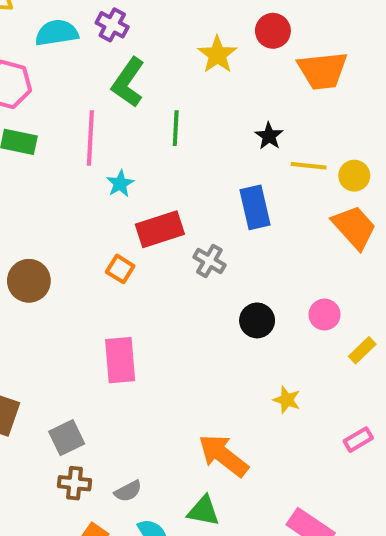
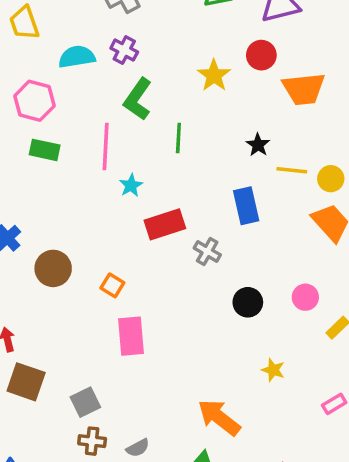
orange square: (120, 269) -> (112, 285), moved

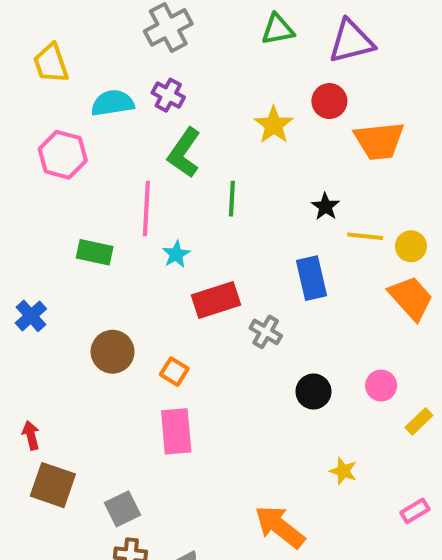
green rectangle: (45, 150) -> (95, 252), moved
brown circle: (53, 268) -> (113, 352), moved
orange square: (112, 285) -> (174, 372), moved

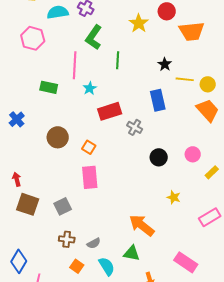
gray square: (122, 509) -> (63, 206), moved
pink rectangle: (415, 511) -> (210, 217), size x1.5

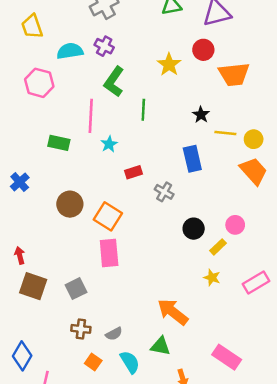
red rectangle: (110, 111) -> (134, 172), size x0.6
orange square: (89, 147) -> (108, 216), size x1.6
yellow rectangle: (212, 172) -> (218, 247), moved
pink rectangle: (210, 217) -> (256, 282), moved

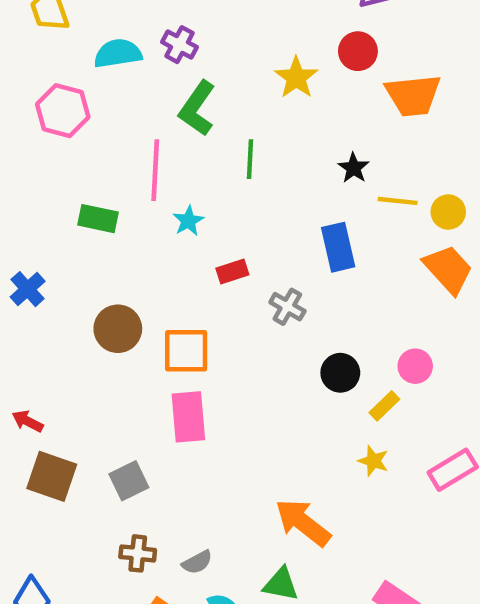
orange square: (108, 216) -> (186, 351), turned -32
red arrow: (20, 255) -> (28, 421), turned -49

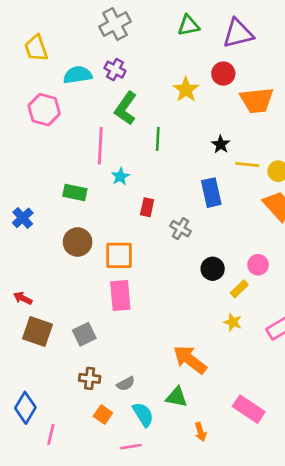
green rectangle: (98, 219) -> (75, 193), moved
red rectangle: (232, 271) -> (147, 207), turned -60

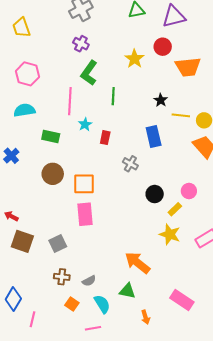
cyan semicircle: (78, 75) -> (24, 110), moved
red rectangle: (147, 207) -> (105, 138), moved
yellow star: (233, 322) -> (170, 234), size x1.5

